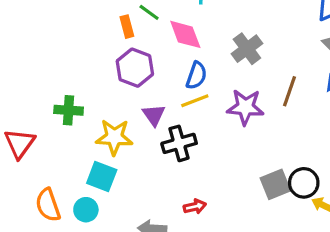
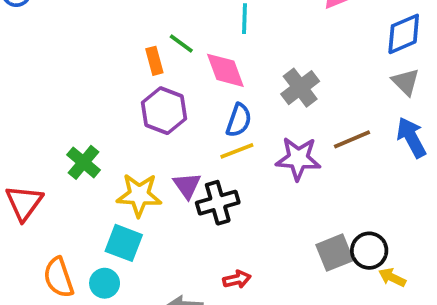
brown line: (290, 91) -> (352, 139), turned 48
green cross: (69, 110) -> (83, 162), turned 36
purple triangle: (154, 115) -> (187, 185), moved

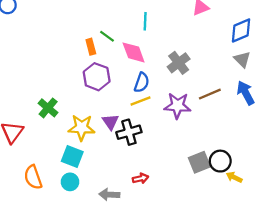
cyan circle: (105, 283) -> (70, 182), moved

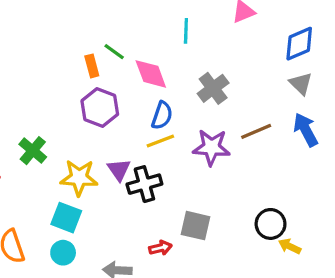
cyan line: (145, 21) -> (186, 31), moved
gray square: (199, 162) -> (196, 226), moved, turned 35

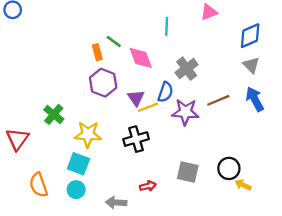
blue semicircle: (162, 115) -> (165, 92), moved
purple triangle: (119, 170) -> (136, 98), moved
gray square: (196, 226) -> (188, 172), moved

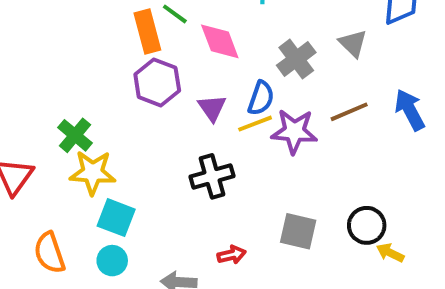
orange rectangle: (97, 52) -> (147, 32), size x1.5
gray triangle: (251, 65) -> (353, 43), moved
yellow line: (148, 107) -> (255, 124), moved
yellow star: (88, 134) -> (93, 173), moved

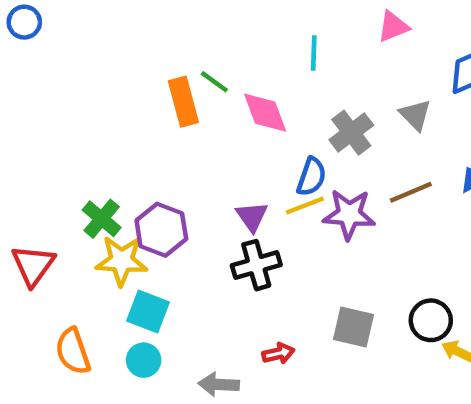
purple hexagon: (157, 82) -> (161, 230), moved
purple triangle: (212, 108) -> (252, 216), moved

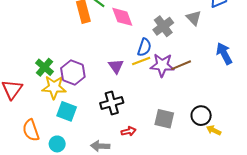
brown line: (411, 192) -> (181, 65), moved
black cross: (256, 265) -> (112, 103), moved
cyan circle: (144, 360) -> (57, 144), moved

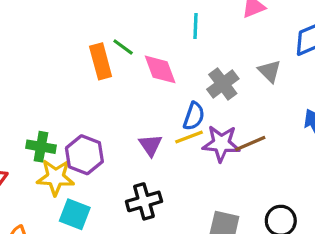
green cross: (45, 67) -> (41, 147), turned -30

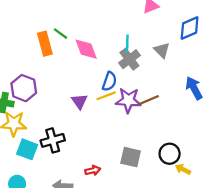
cyan line: (195, 26) -> (127, 44), moved
purple hexagon: (84, 155) -> (24, 88), moved
black cross: (144, 201) -> (53, 140), moved

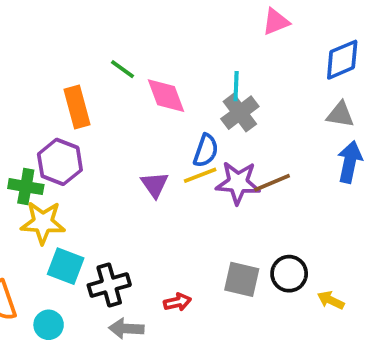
orange rectangle: (45, 44) -> (77, 107), moved
gray triangle: (162, 50) -> (340, 115), moved, turned -36
blue arrow: (194, 88) -> (350, 162), turned 40
black cross: (53, 140) -> (109, 285), moved
black circle: (170, 154) -> (289, 274), moved

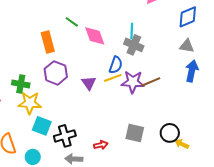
gray cross: (240, 113) -> (134, 45), turned -30
purple hexagon: (60, 162) -> (56, 73), moved
black circle: (289, 274) -> (170, 133), moved

